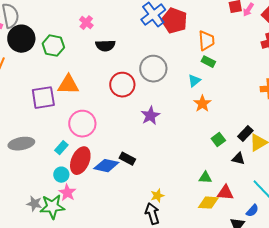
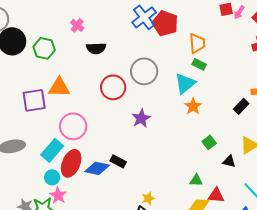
cyan triangle: (194, 81) -> (185, 83), size x1.6
black rectangle: (245, 134) -> (241, 106), moved
cyan rectangle: (61, 148) -> (52, 150), size x1.6

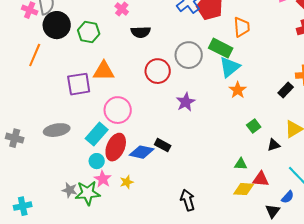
green rectangle: (199, 64) -> (221, 48), moved, size x1.6
black triangle: (229, 161) -> (274, 145), turned -32
yellow star: (148, 198) -> (127, 182), moved

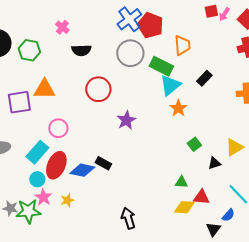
gray circle: (189, 55) -> (130, 53), moved
black rectangle: (286, 90) -> (204, 78), moved
pink circle: (118, 110) -> (58, 128), size x0.7

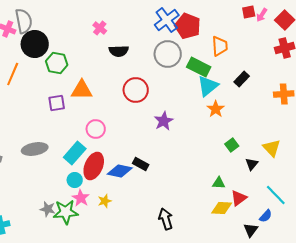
green hexagon: (29, 50) -> (57, 63), moved
purple square: (19, 102) -> (57, 103), size x0.7
yellow triangle: (234, 147) -> (272, 148), turned -42
black triangle: (214, 163) -> (252, 164), turned -32
red triangle: (201, 197) -> (239, 198), turned -42

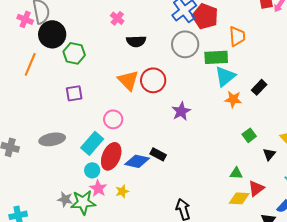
green rectangle: (199, 67) -> (216, 57), turned -30
black rectangle: (242, 79) -> (259, 87), moved
orange triangle: (82, 90) -> (128, 80), moved, turned 45
orange star: (216, 109) -> (233, 99), turned -30

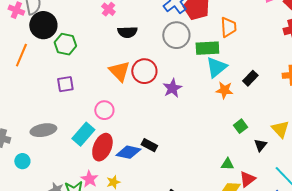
purple star: (181, 111) -> (172, 88), moved
cyan circle: (92, 170) -> (22, 161), moved

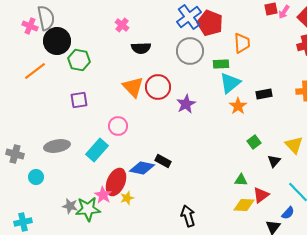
green rectangle: (207, 48) -> (221, 64), size x0.7
orange line: (21, 55) -> (35, 71), turned 30
black rectangle: (250, 78) -> (264, 94), turned 35
orange star: (224, 90) -> (238, 106), turned 30
red ellipse: (102, 147) -> (116, 182), moved

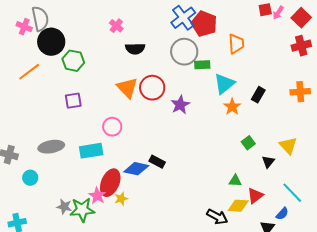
green rectangle: (221, 64) -> (202, 65), moved
black rectangle: (264, 94) -> (258, 95), turned -49
cyan rectangle: (97, 150) -> (91, 151), turned 40
black arrow: (188, 216) -> (217, 217), moved, turned 135

